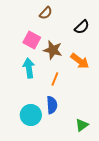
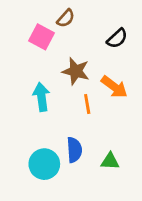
pink square: (32, 40) -> (41, 37), moved
orange line: (55, 79) -> (87, 104), moved, turned -32
green triangle: (82, 125) -> (110, 161), moved, turned 40

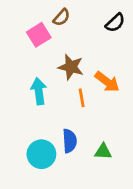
pink square: (41, 37) -> (39, 35), turned 30
black semicircle: (117, 38) -> (115, 23), moved

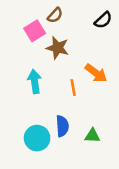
brown star: (71, 67) -> (57, 48), moved

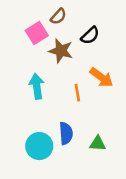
black semicircle: (103, 20) -> (90, 35), moved

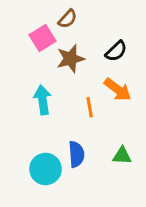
black semicircle: (90, 35) -> (116, 51), moved
brown star: (61, 51) -> (71, 59), turned -30
green triangle: (98, 144) -> (122, 156), moved

